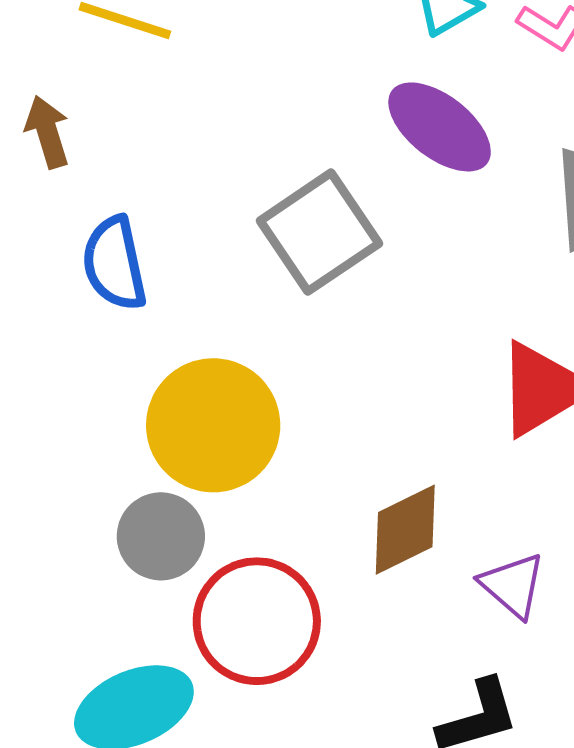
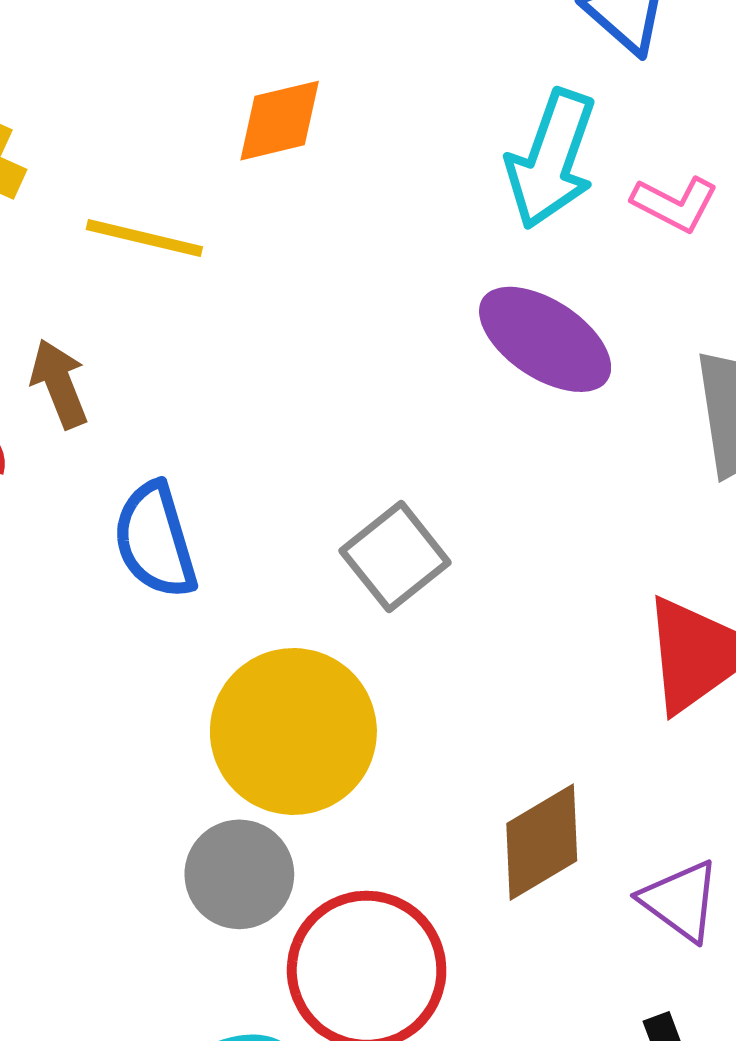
gray square: (319, 232) -> (395, 557), moved, size x0.7

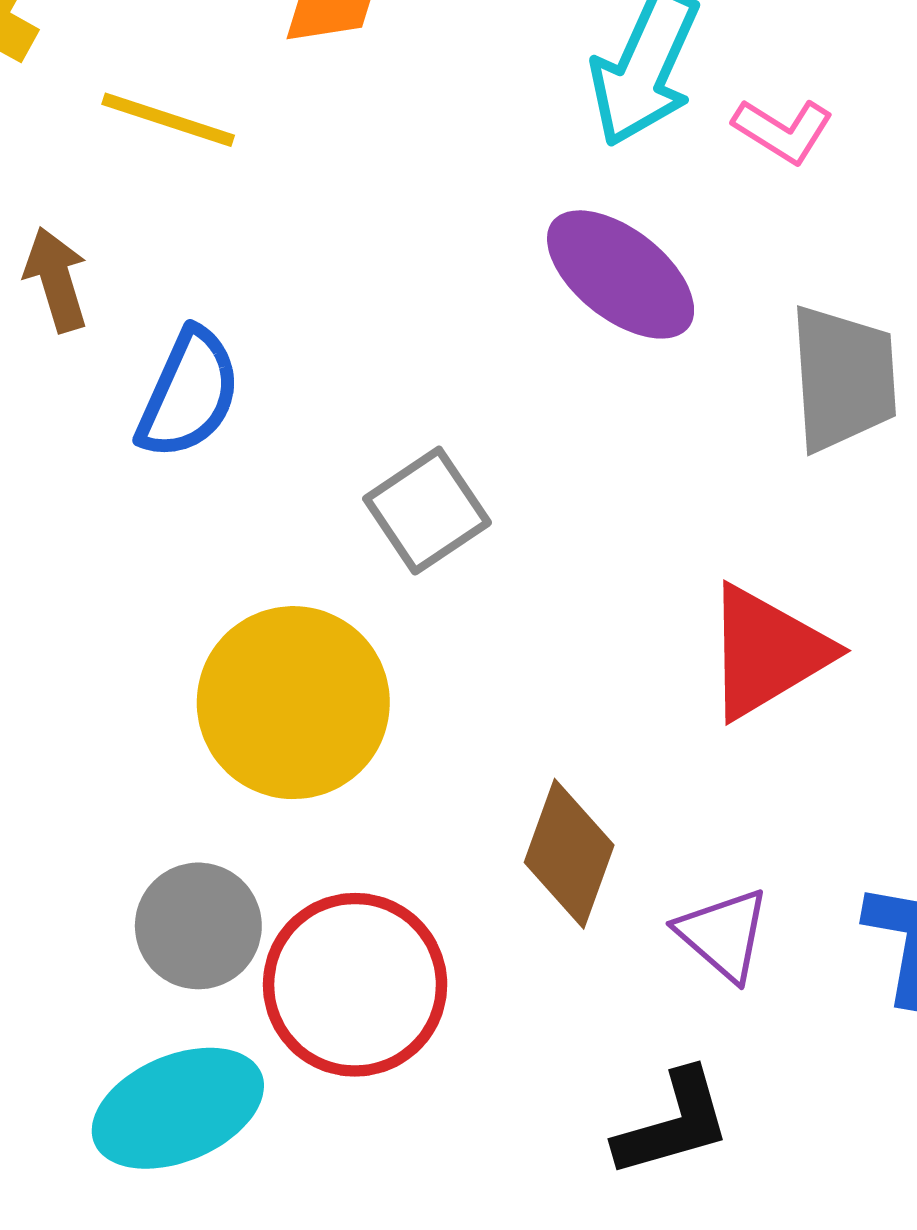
blue semicircle: (155, 540) -> (189, 394), moved, turned -144
brown diamond: (542, 842) -> (569, 854), turned -44
gray circle: (239, 874) -> (198, 926), moved

